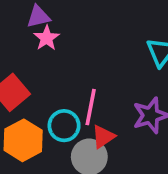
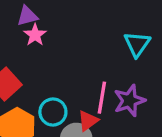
pink line: (91, 107) -> (102, 98), moved

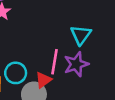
cyan triangle: (137, 44) -> (81, 35), moved

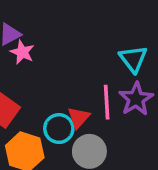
red triangle: (43, 80) -> (79, 118), moved

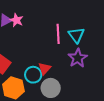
pink star: (22, 52) -> (16, 20), moved
pink line: (107, 102) -> (58, 34), moved

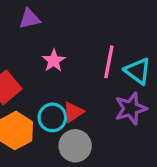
pink star: (16, 20) -> (54, 61), moved
cyan triangle: (76, 35) -> (138, 71), turned -30

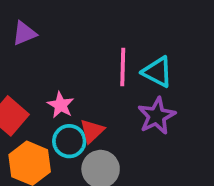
pink star: (54, 61) -> (61, 105), moved

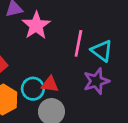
pink star: (61, 105) -> (36, 25), moved, size x1.5
red triangle: (92, 131) -> (50, 84), turned 42

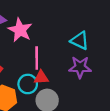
pink line: (78, 43) -> (37, 58), moved
purple star: (96, 81) -> (80, 67), turned 30

